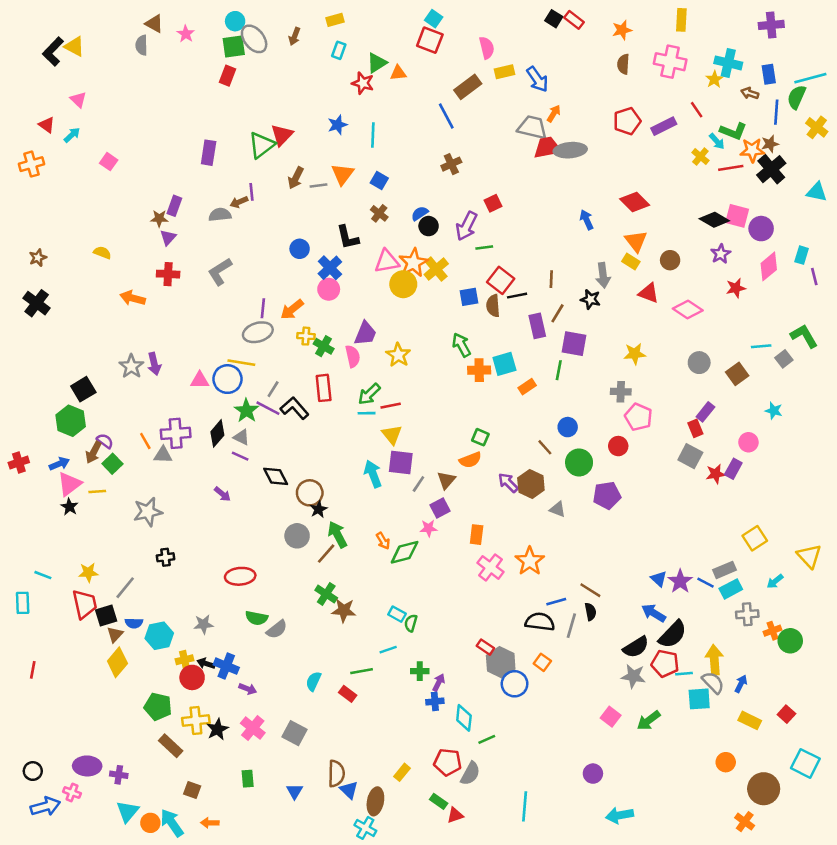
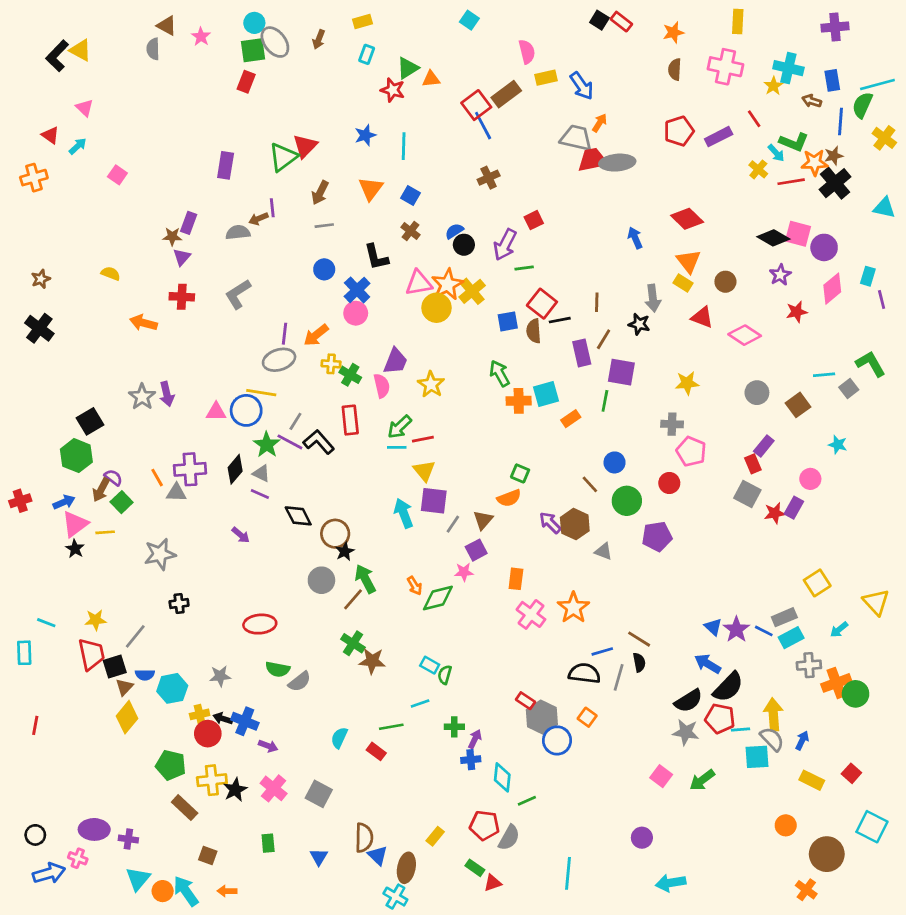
red square: (430, 40) -> (476, 105), moved, turned 32
gray line: (319, 186) -> (324, 226), moved
orange cross: (772, 631) -> (836, 683), size x1.5

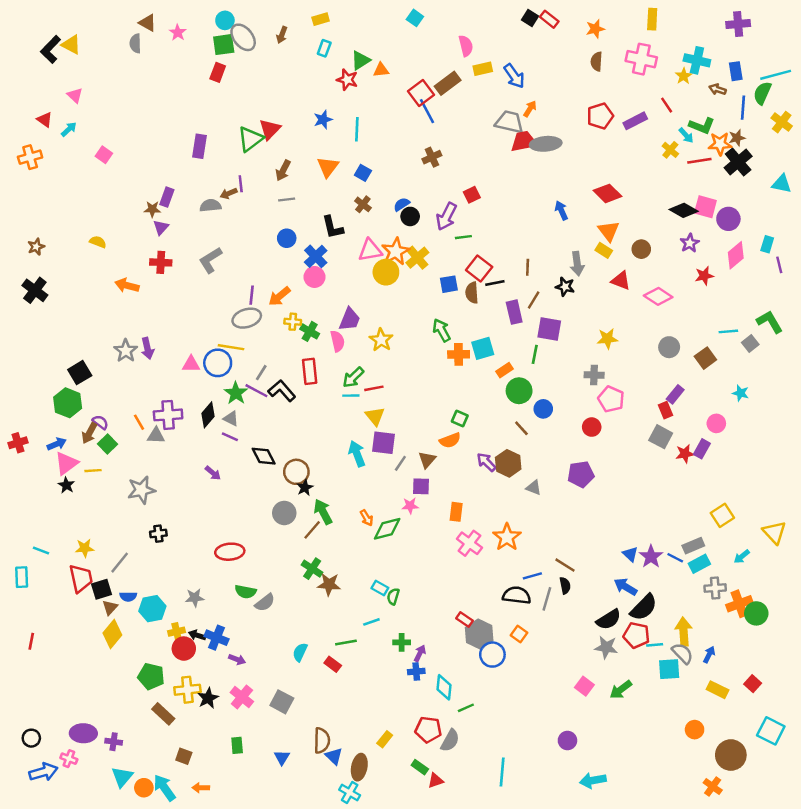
green circle: (627, 501) -> (519, 391), moved
purple square: (476, 550) -> (421, 486), turned 30

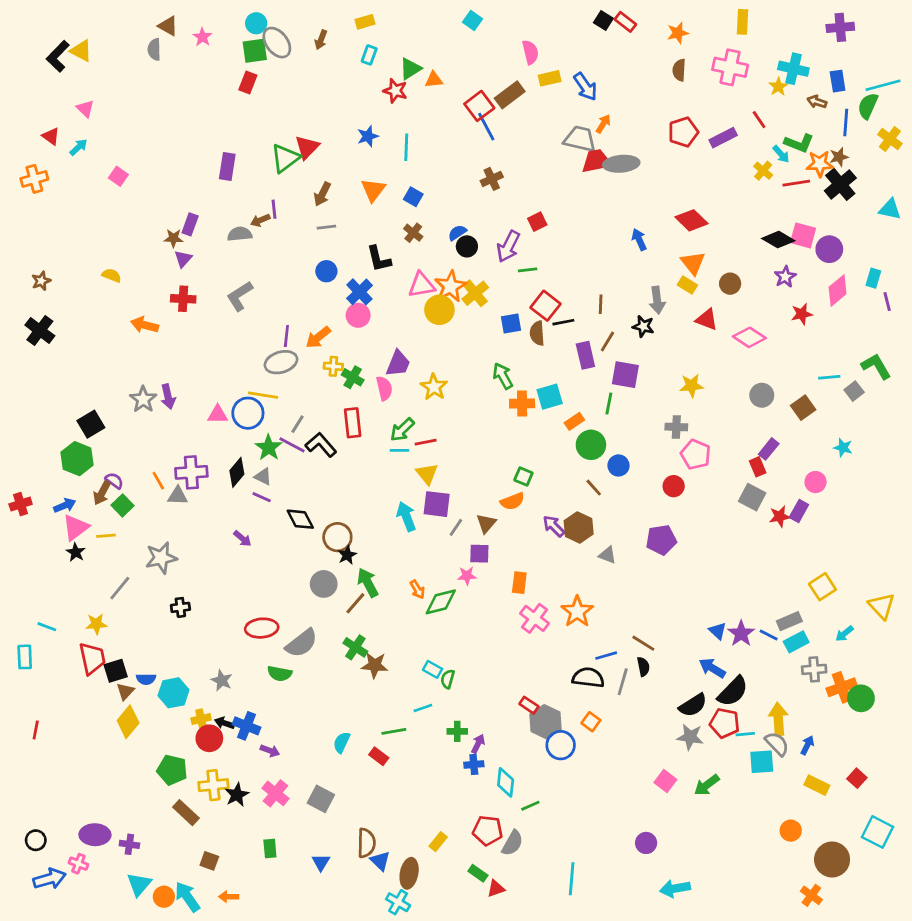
gray line: (120, 563) -> (120, 588), moved
gray star: (195, 598) -> (222, 680), turned 30
gray semicircle: (265, 603) -> (302, 643), moved, size x1.4

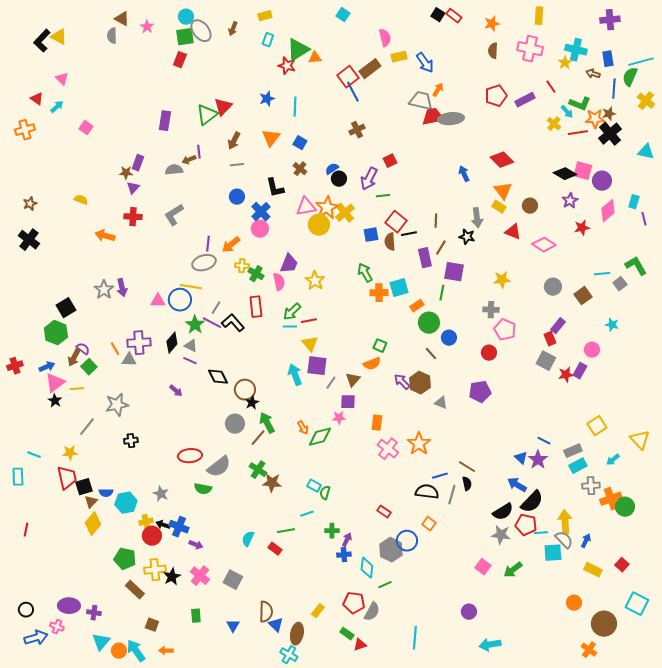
green triangle: (410, 69) -> (298, 50), size x1.4
blue line: (769, 635) -> (544, 441), moved
gray hexagon: (545, 722) -> (391, 550), moved

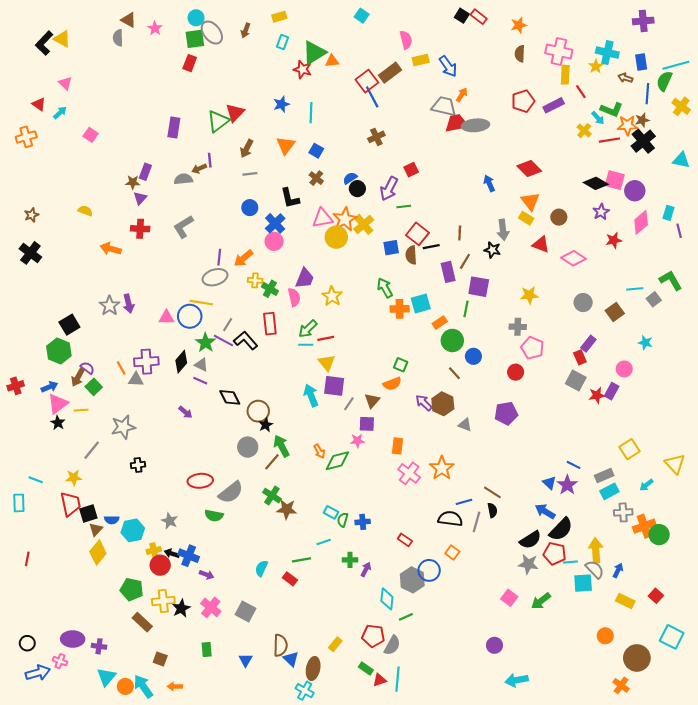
yellow rectangle: (539, 16) -> (565, 75), moved
blue cross: (344, 555) -> (363, 522), moved
cyan line: (415, 638) -> (397, 679), moved

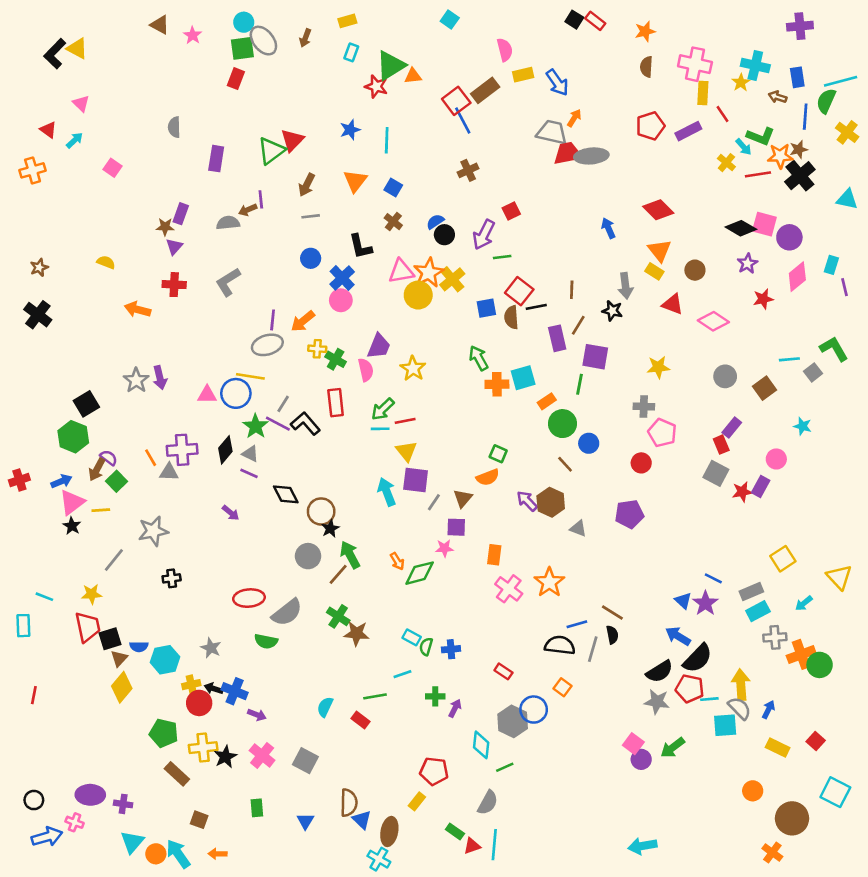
gray semicircle: (118, 38) -> (174, 127), moved
red pentagon: (373, 636) -> (434, 771), moved
purple circle: (494, 645) -> (641, 759), moved

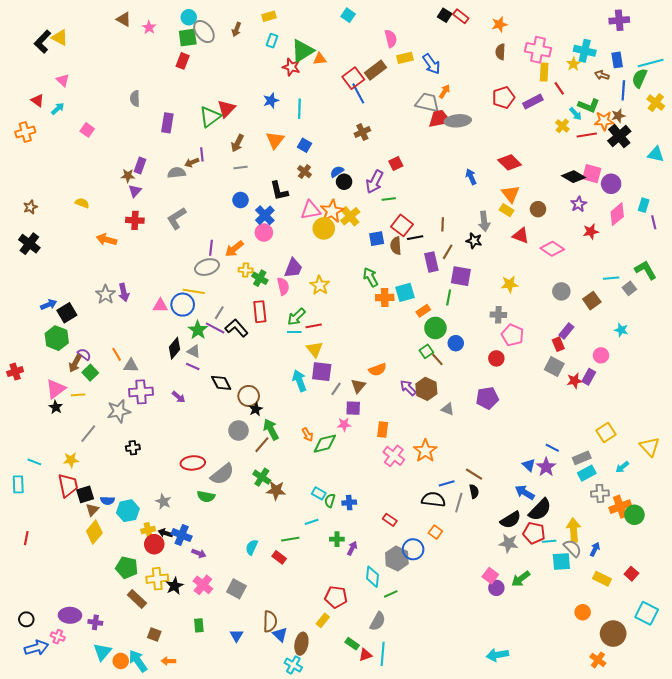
purple cross: (182, 450) -> (141, 392), moved
green square: (498, 454) -> (426, 351), moved, turned 32
blue arrow: (61, 481) -> (49, 305), moved

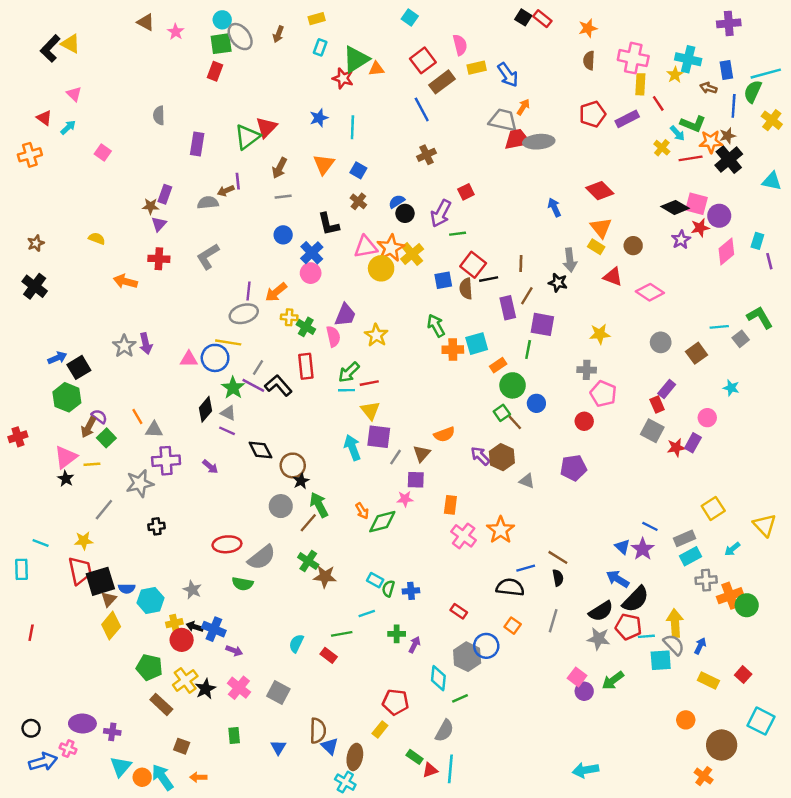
red square: (353, 78) -> (423, 60), moved
red star: (591, 231) -> (700, 228), moved
black square: (85, 494) -> (100, 581), size x1.4
gray line: (459, 503) -> (553, 621), moved
yellow cross: (157, 579) -> (185, 680), turned -30

